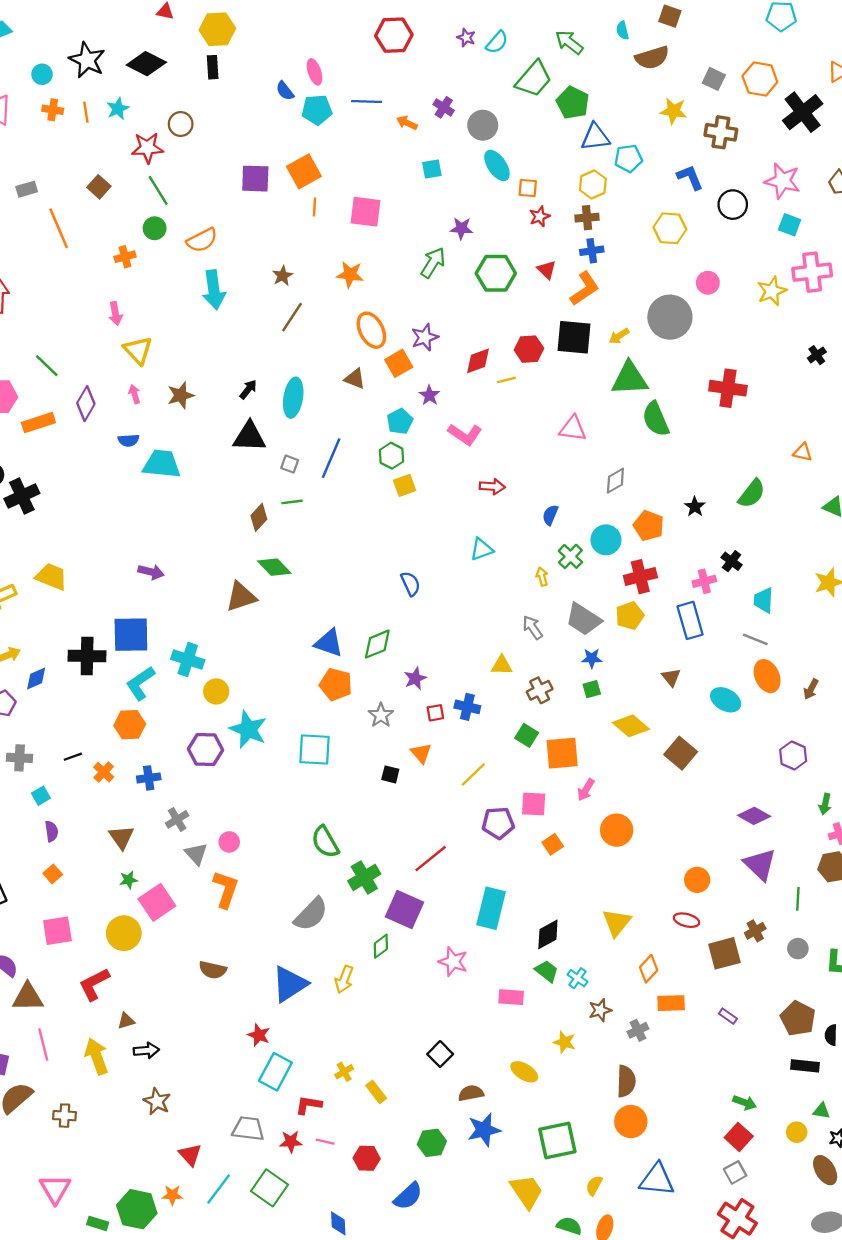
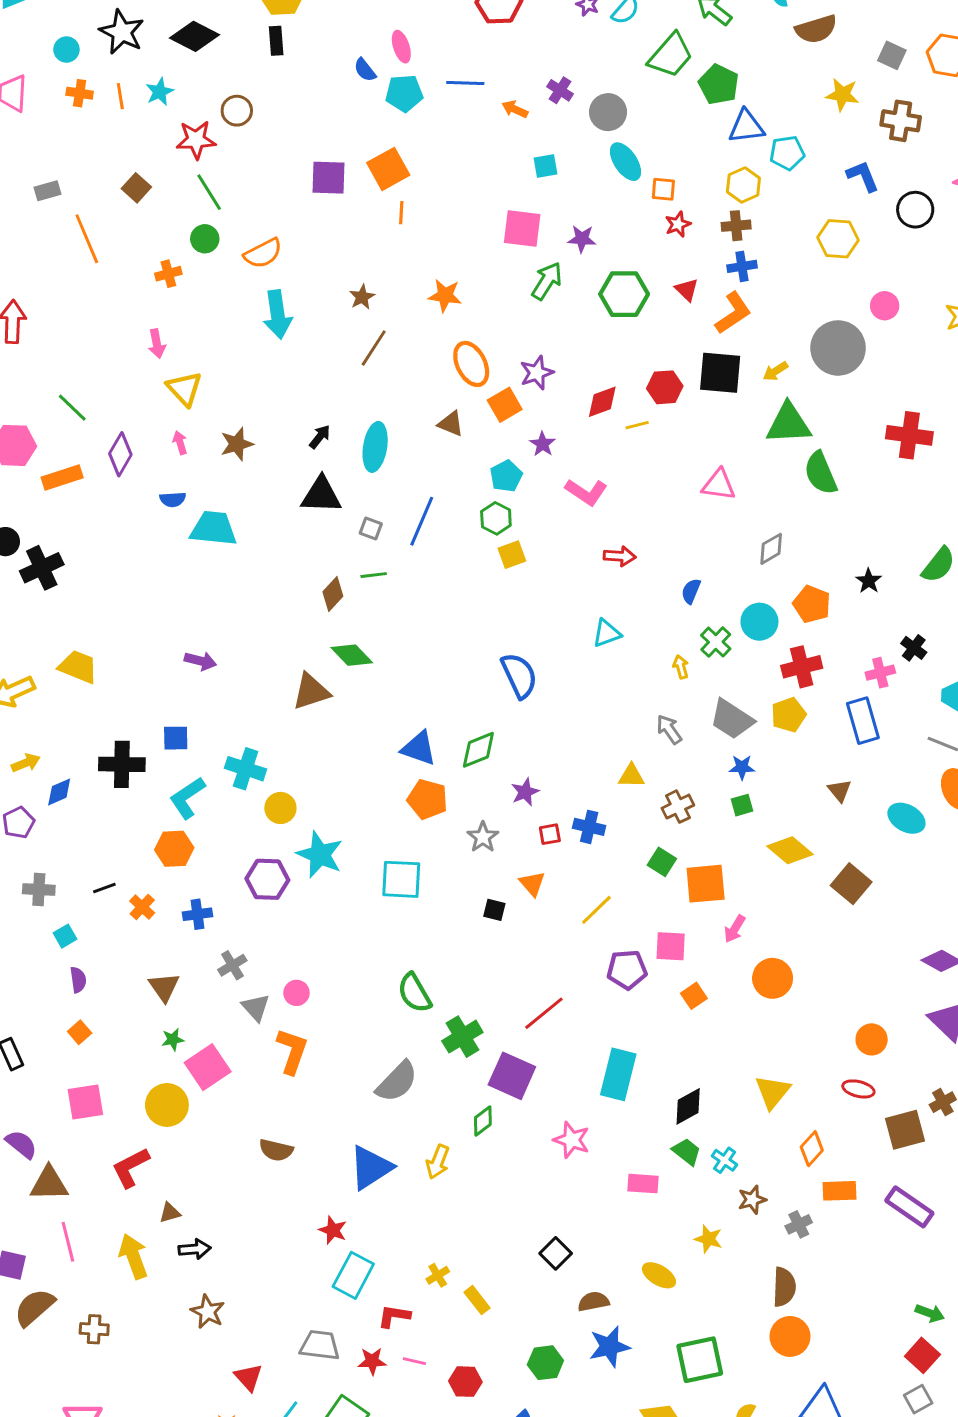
pink square: (365, 212) -> (522, 229), moved
blue semicircle: (410, 584) -> (519, 676), size x1.5
blue square: (131, 635) -> (176, 738), size x0.6
purple rectangle: (728, 1016) -> (909, 1207), size x2.0

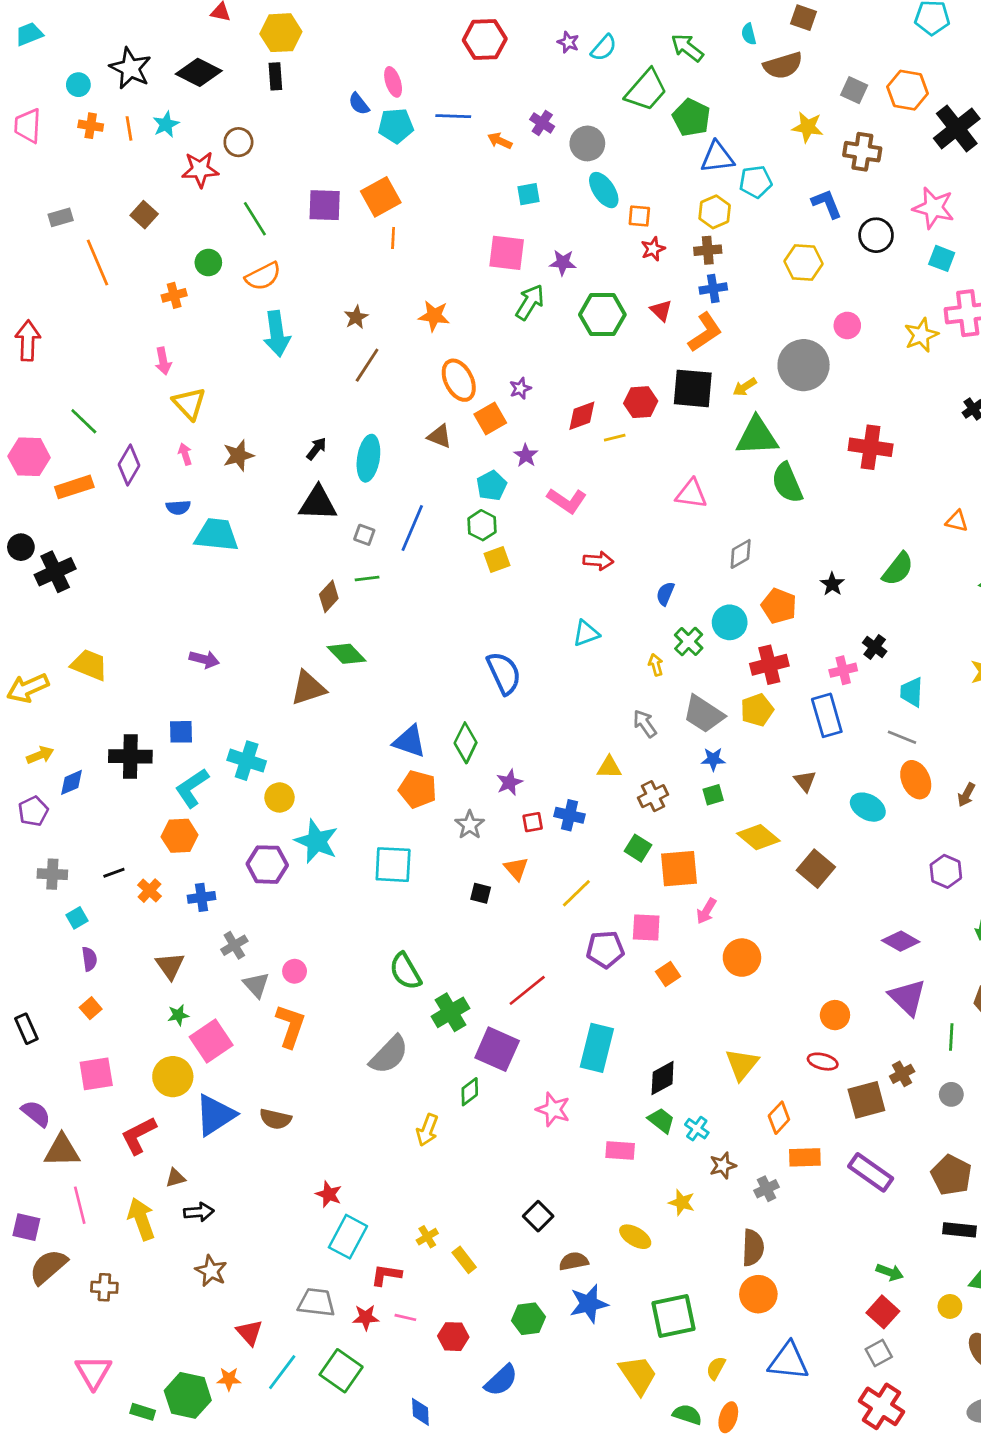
green line: (209, 192) -> (255, 219), moved
purple star: (537, 373) -> (520, 388), size x0.7
green diamond: (478, 750) -> (466, 743), turned -42
blue triangle: (371, 1168) -> (215, 1115), moved

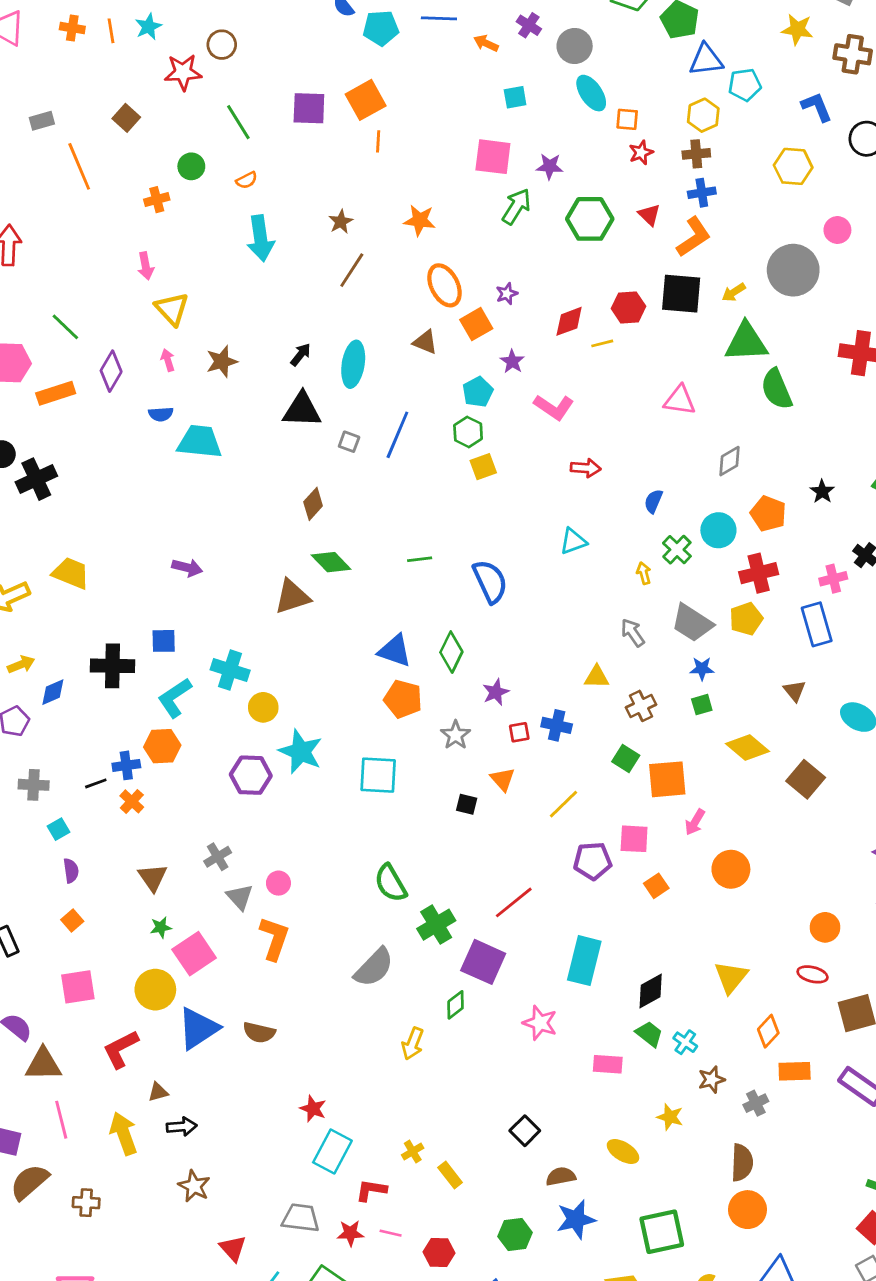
orange semicircle: (263, 276) -> (247, 180), size x0.6
green line: (367, 579) -> (420, 559), moved
blue cross: (202, 897) -> (126, 765), moved

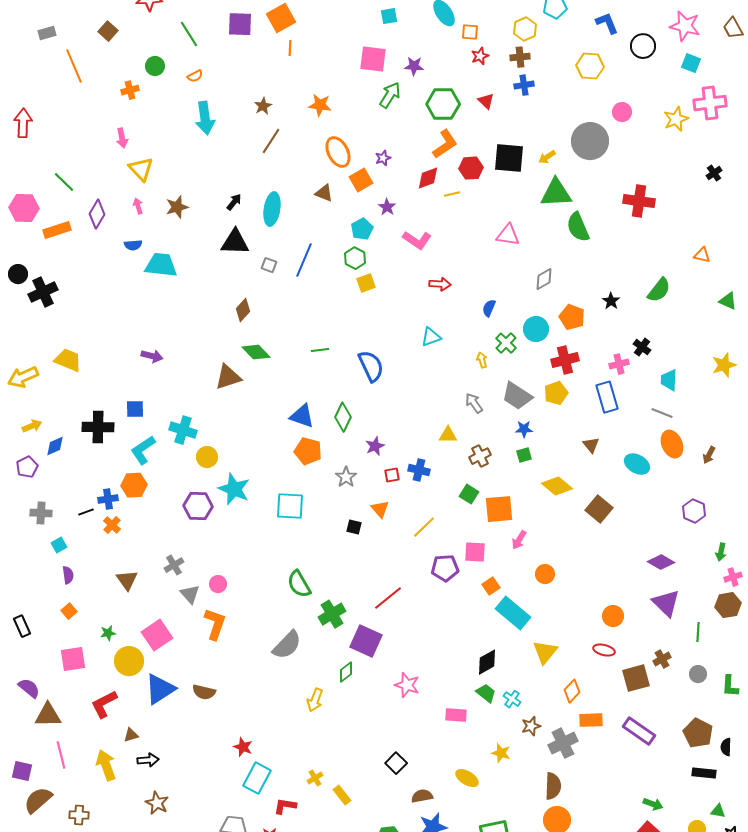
orange L-shape: (694, 237) -> (445, 144), moved
orange circle: (731, 869) -> (545, 574), size x0.7
green star: (161, 927) -> (108, 633), moved
cyan rectangle: (584, 961) -> (513, 613), moved, turned -64
gray cross: (756, 1103) -> (563, 743), size x1.6

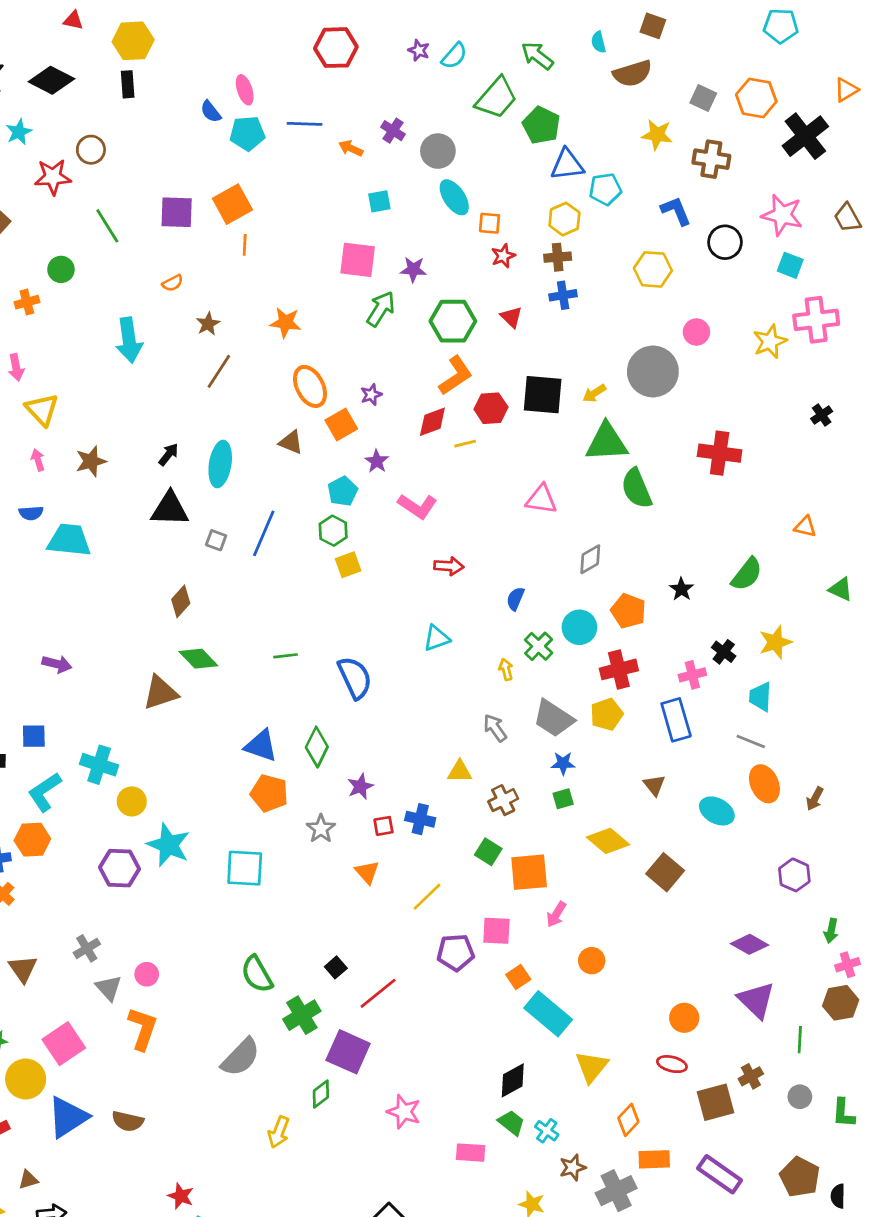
orange semicircle: (195, 76) -> (173, 283), moved
yellow star: (724, 365) -> (775, 642), moved
black square: (354, 527) -> (336, 967), moved, turned 35

